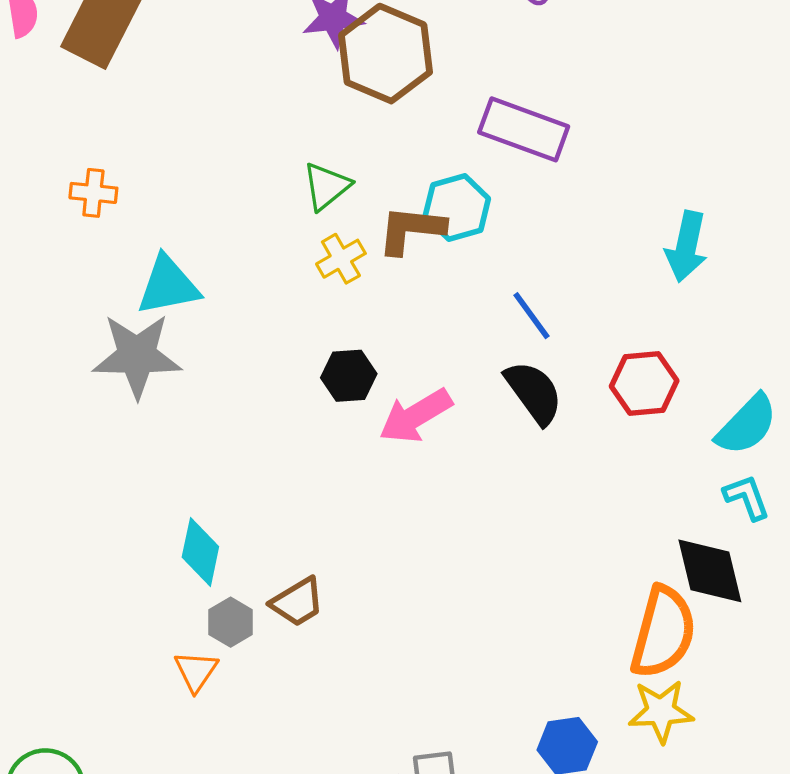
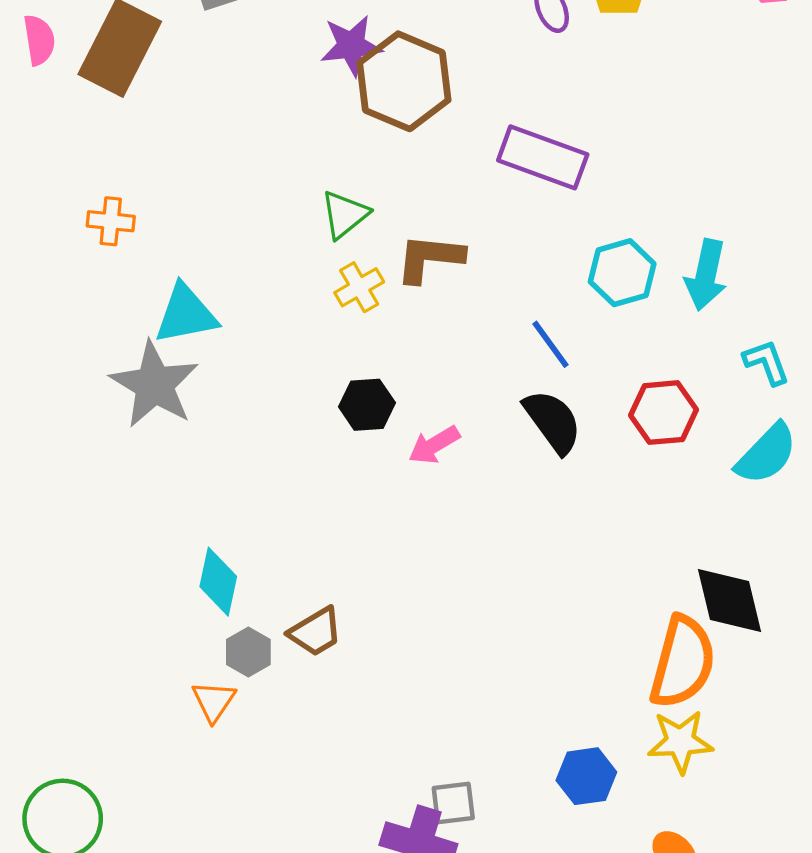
cyan hexagon: (457, 207) -> (622, 273), moved
gray star: (137, 356) -> (154, 385), turned 30
pink arrow: (416, 416) -> (434, 445), size x0.7
cyan L-shape: (747, 497) -> (766, 362), moved

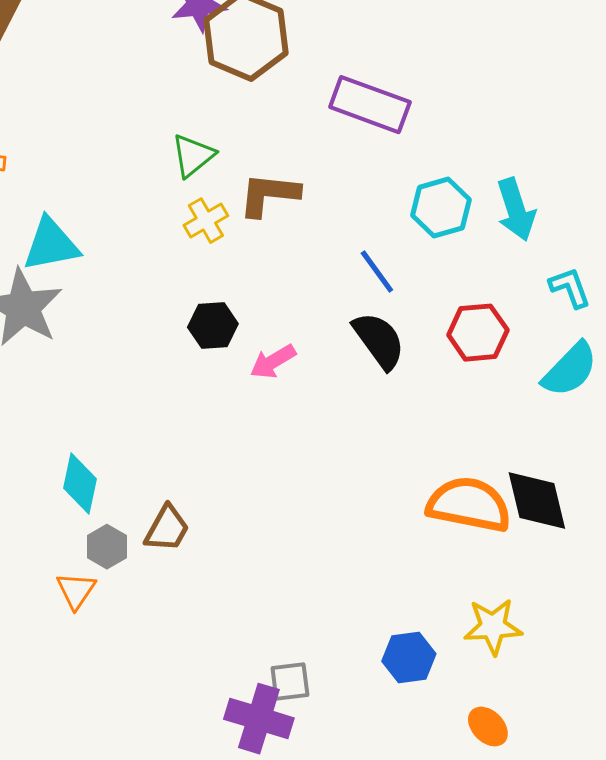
cyan arrow: (706, 275) -> (516, 210), turned -30
brown trapezoid: (316, 632) -> (167, 529), turned -30
orange semicircle: (683, 662) -> (469, 505), moved, turned -94

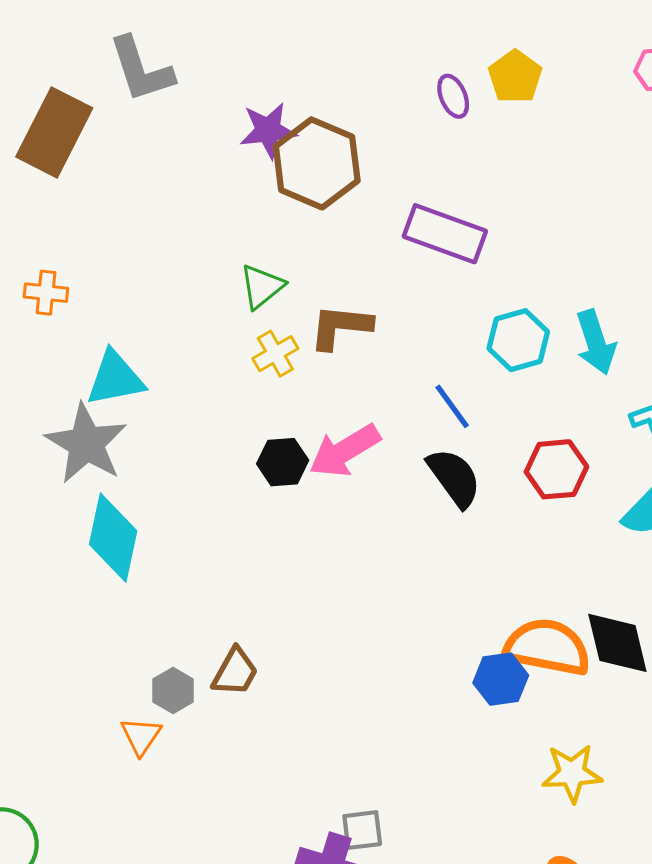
pink arrow: (273, 362) -> (345, 451), moved, size x1.5
cyan diamond: (80, 484) -> (113, 538), moved, size x1.4
blue hexagon: (409, 658) -> (501, 679), moved

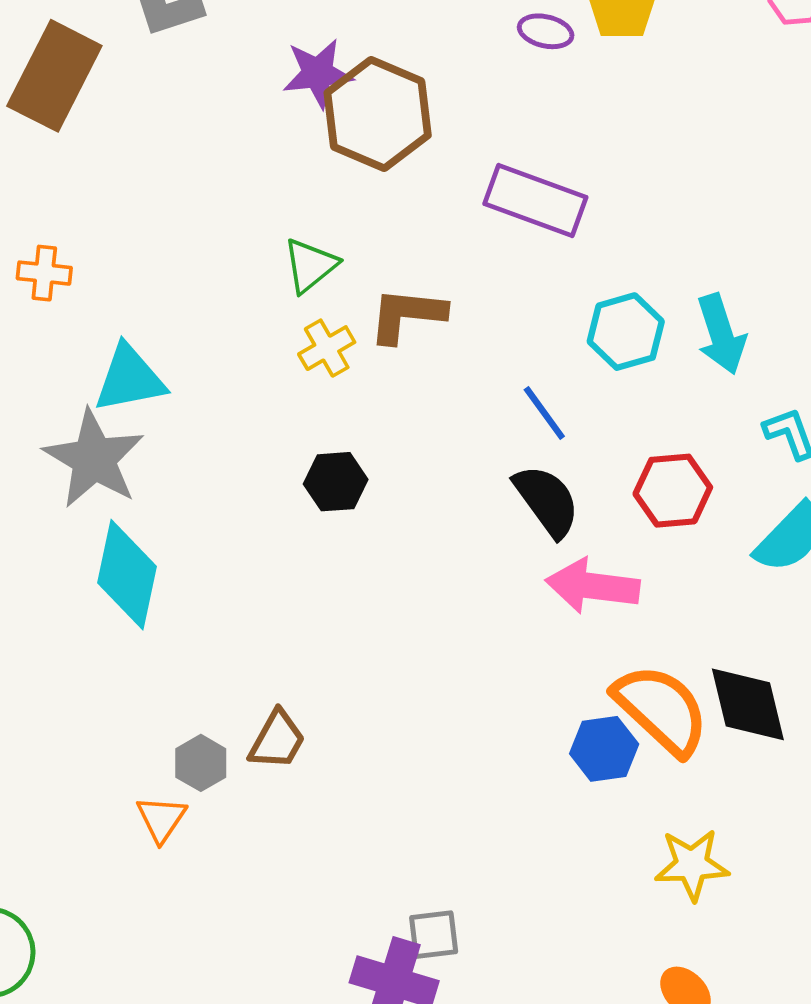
purple ellipse: (453, 96) -> (546, 31), turned -54
pink arrow: (345, 451) -> (593, 586), moved, turned 38
orange semicircle: (547, 647) -> (661, 709), turned 32

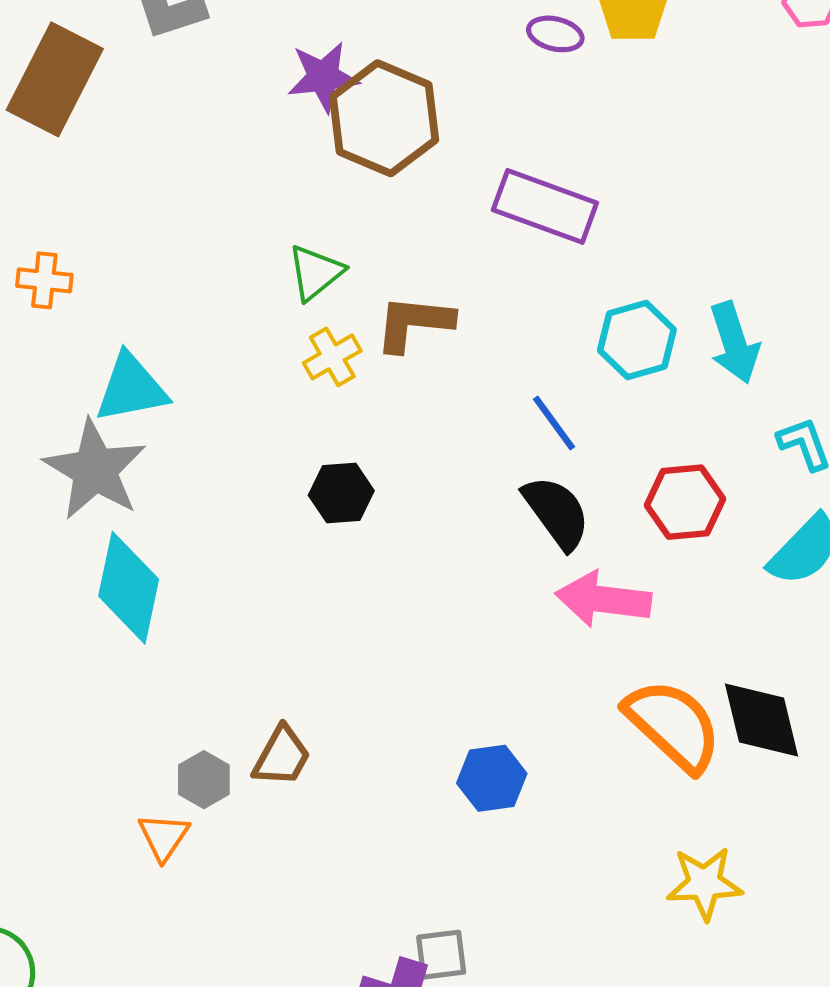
blue hexagon: (604, 749) -> (492, 778), moved

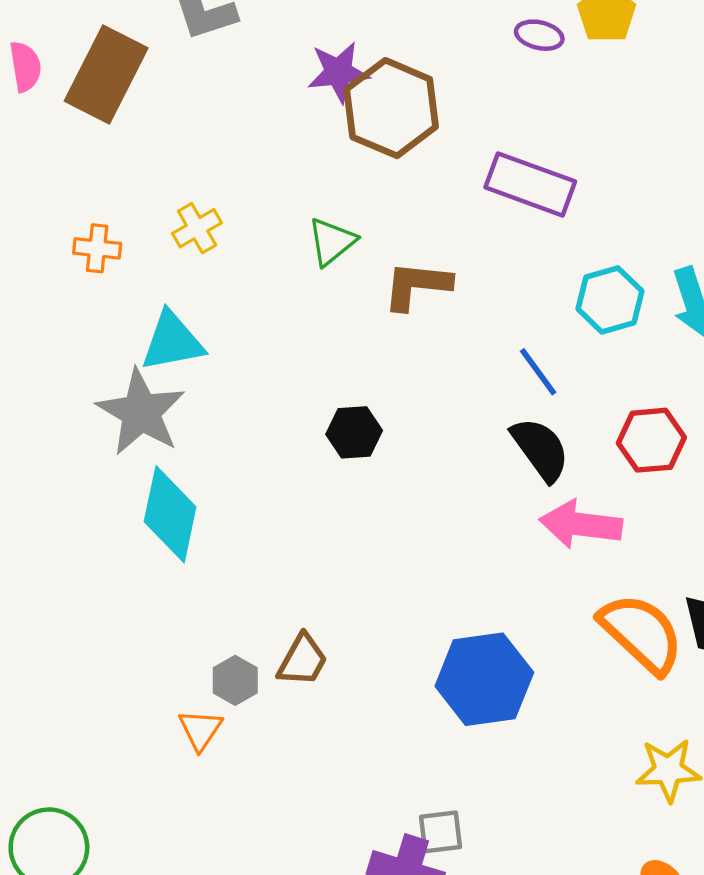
yellow cross: (332, 357) -> (197, 228), moved
blue hexagon: (492, 778) -> (484, 679), size x1.6

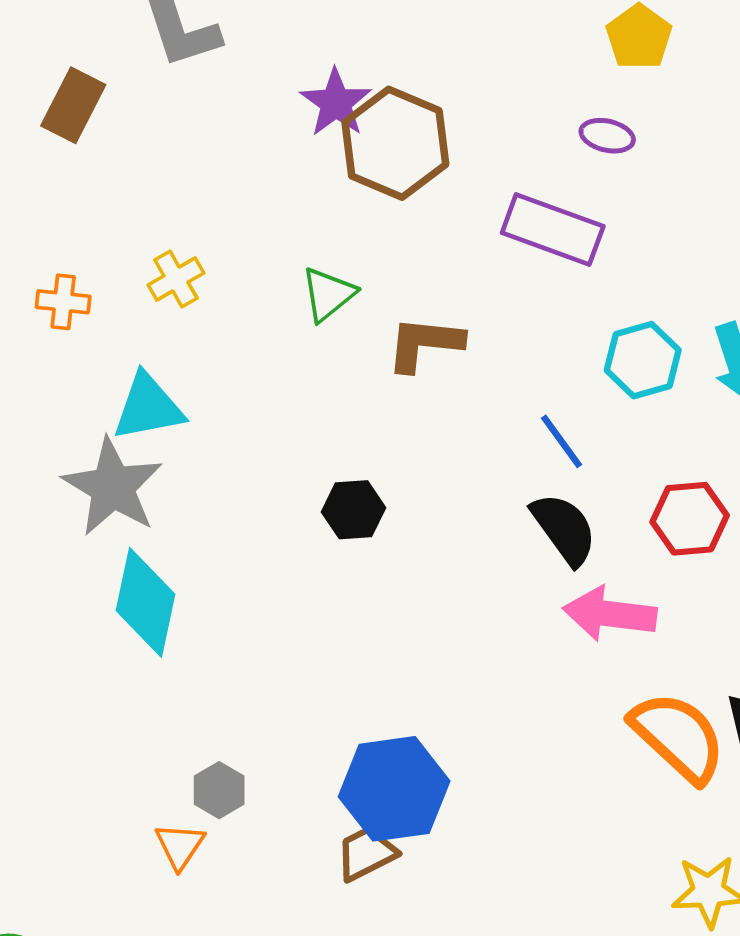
purple ellipse: (539, 35) -> (607, 136), moved
purple star: (338, 72) -> (336, 103), turned -30
brown rectangle: (106, 74) -> (73, 105), size x0.7
brown trapezoid: (302, 660) -> (366, 853), moved, turned -146
blue hexagon: (484, 679) -> (394, 789), moved

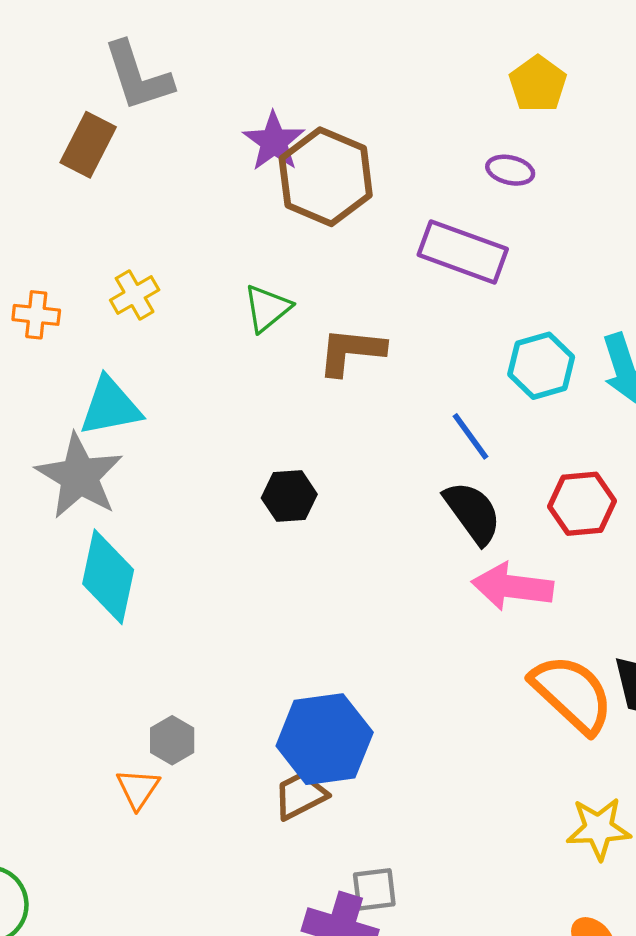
brown rectangle: (73, 105) -> (88, 145), moved

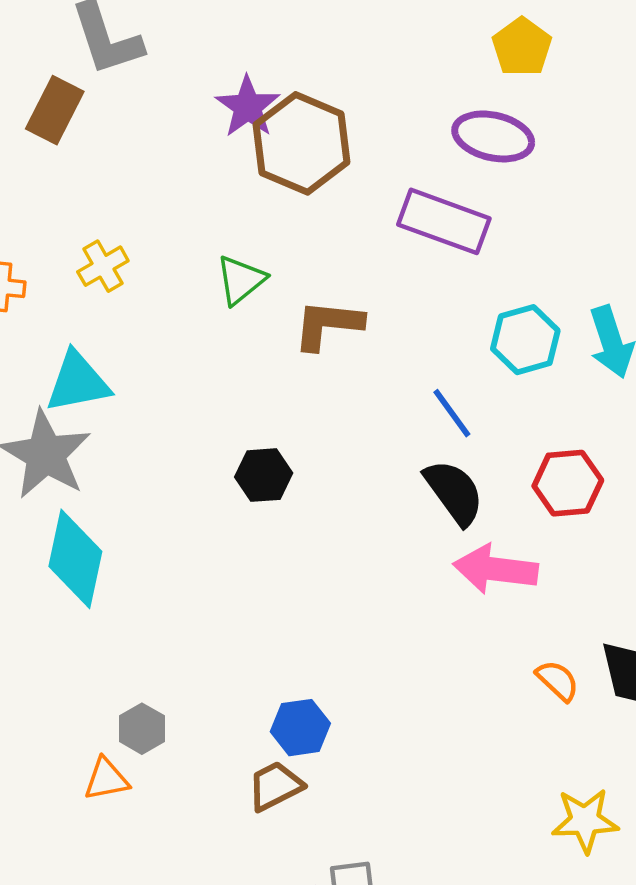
purple ellipse: (510, 170) -> (493, 136), size x1.6
orange semicircle: (572, 694) -> (557, 680), size x0.5
blue hexagon: (325, 739) -> (300, 728), size x0.6
orange triangle: (138, 789) -> (106, 779), turned 45

